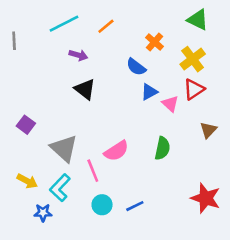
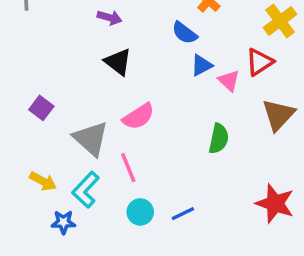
yellow cross: (193, 59) -> (280, 21), moved
brown triangle: (208, 130) -> (278, 115), size x1.5
pink semicircle: (116, 151) -> (139, 116), moved

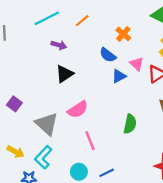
black triangle: (118, 62) -> (64, 74), turned 48
pink triangle: (229, 81) -> (137, 64), moved
pink line: (128, 168) -> (90, 141), moved

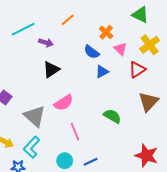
cyan line: (47, 18) -> (23, 29), moved
pink triangle: (137, 64) -> (121, 49), moved
green semicircle: (130, 124) -> (112, 116), turned -72

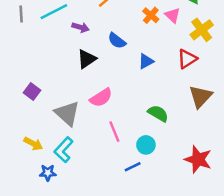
pink triangle: (121, 49) -> (173, 15), moved
blue semicircle: (92, 52) -> (117, 41), moved
cyan circle: (65, 161) -> (146, 145), moved

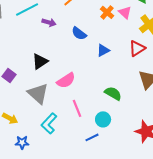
black triangle: (87, 59) -> (40, 61), moved
cyan L-shape: (64, 150) -> (49, 123), moved

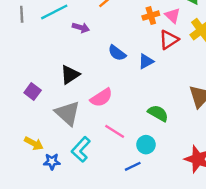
orange cross: (107, 12) -> (151, 16), turned 32
blue semicircle: (79, 33) -> (117, 53), moved
red triangle: (137, 48) -> (169, 40), moved
pink line: (77, 108) -> (115, 131), turned -36
blue star: (22, 142) -> (52, 162), moved

